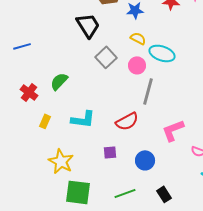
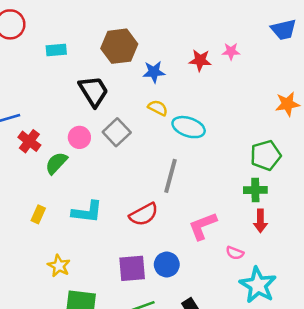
pink circle: (137, 65) -> (79, 137), moved
red cross: (29, 92) -> (29, 141), moved
purple square: (110, 152) -> (132, 268), moved, size x1.6
yellow star: (61, 161) -> (59, 266), size x0.7

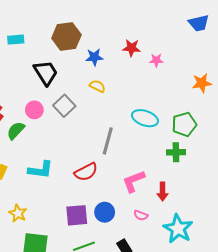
pink star: (231, 51) -> (156, 60), moved
cyan ellipse: (189, 127) -> (145, 118), moved
red arrow: (260, 221) -> (163, 192), moved
pink semicircle: (235, 253) -> (141, 215), moved

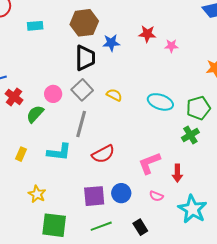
black trapezoid: (46, 73) -> (85, 58), moved, turned 32
yellow semicircle: (97, 86) -> (114, 95), moved
gray line: (108, 141) -> (81, 124), moved
green cross: (176, 152) -> (190, 135), turned -30

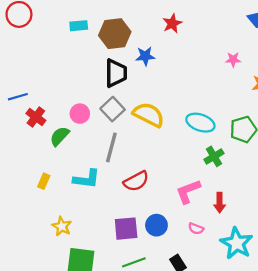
cyan rectangle: (35, 26) -> (79, 26), moved
red star: (147, 34) -> (172, 23), moved, turned -30
pink star: (171, 46) -> (233, 59), moved
yellow semicircle: (114, 95) -> (149, 115), size x1.8
green cross: (190, 135) -> (214, 156), moved

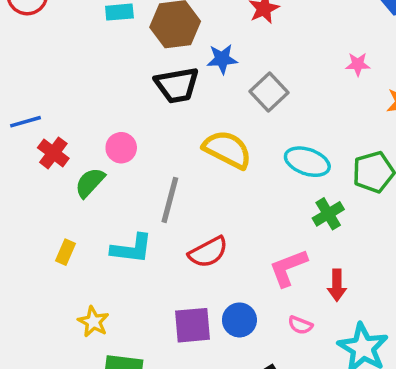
black trapezoid: (116, 73) -> (177, 85), turned 80
gray square: (113, 109) -> (269, 92), moved

